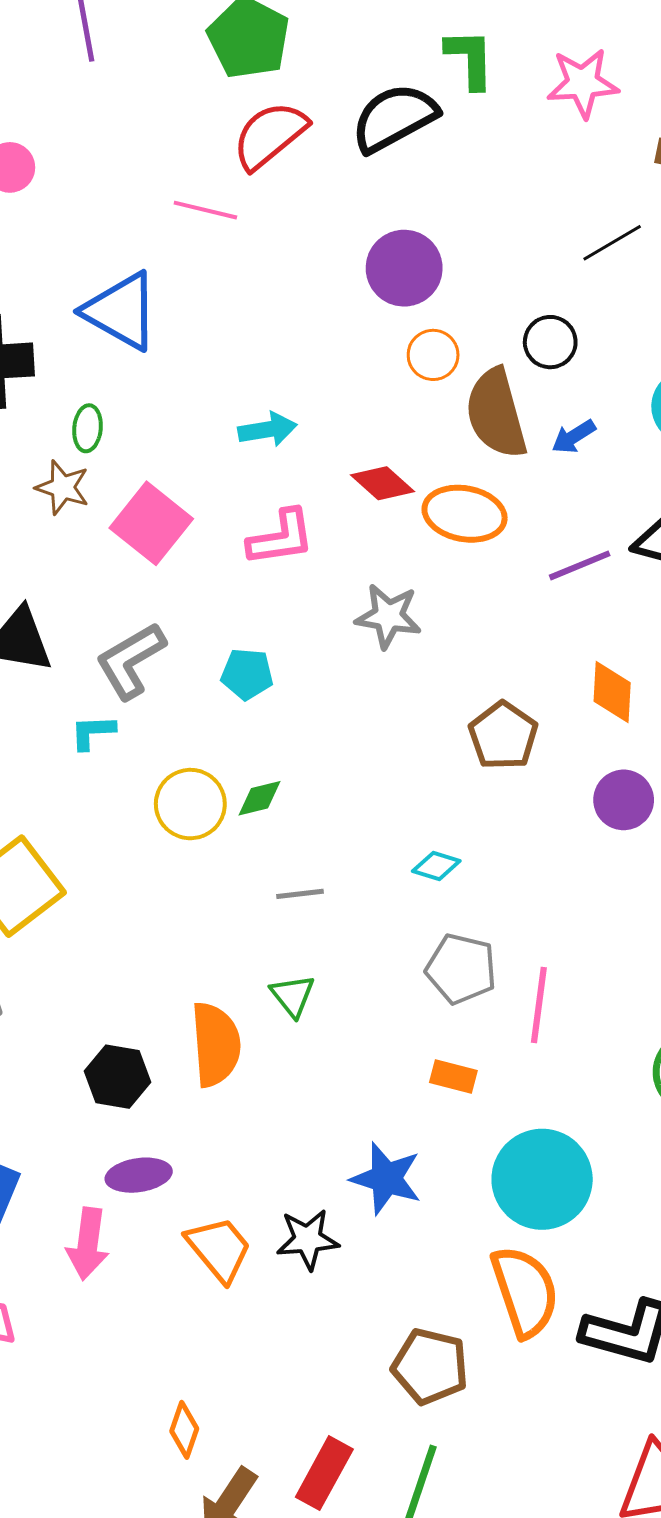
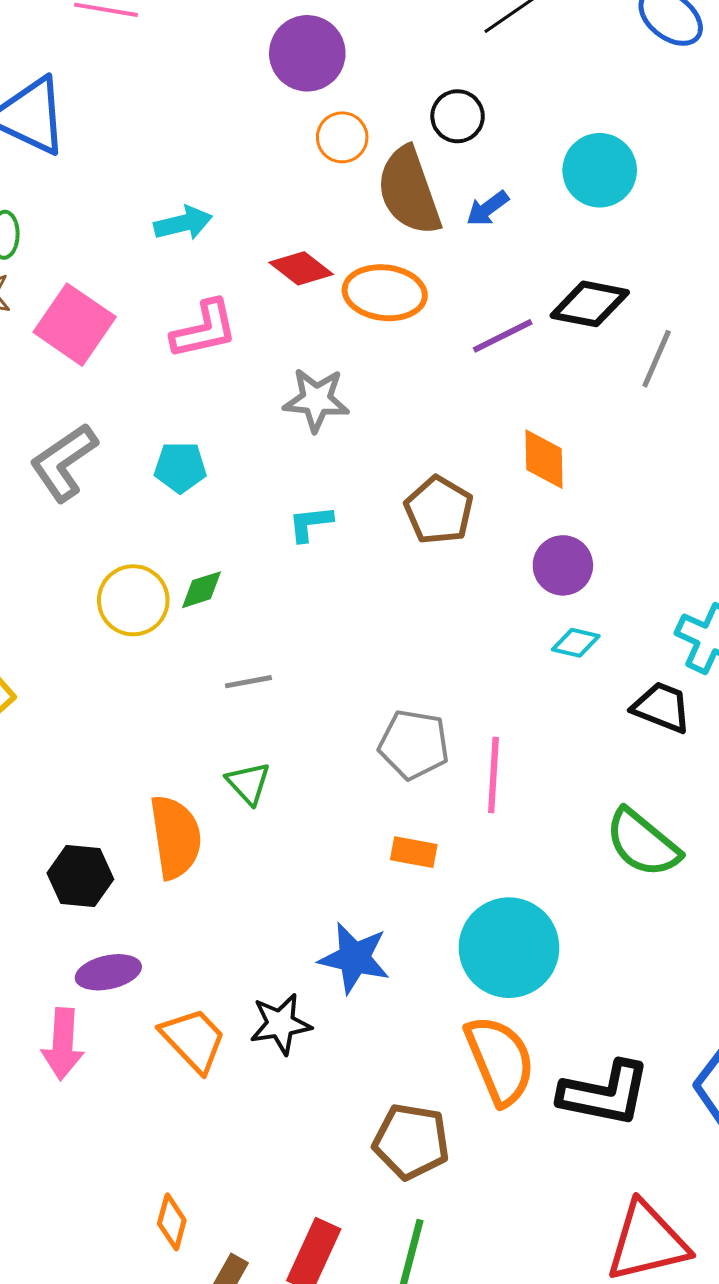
cyan L-shape: (93, 732) -> (310, 523), moved
cyan diamond: (436, 866) -> (576, 643), moved

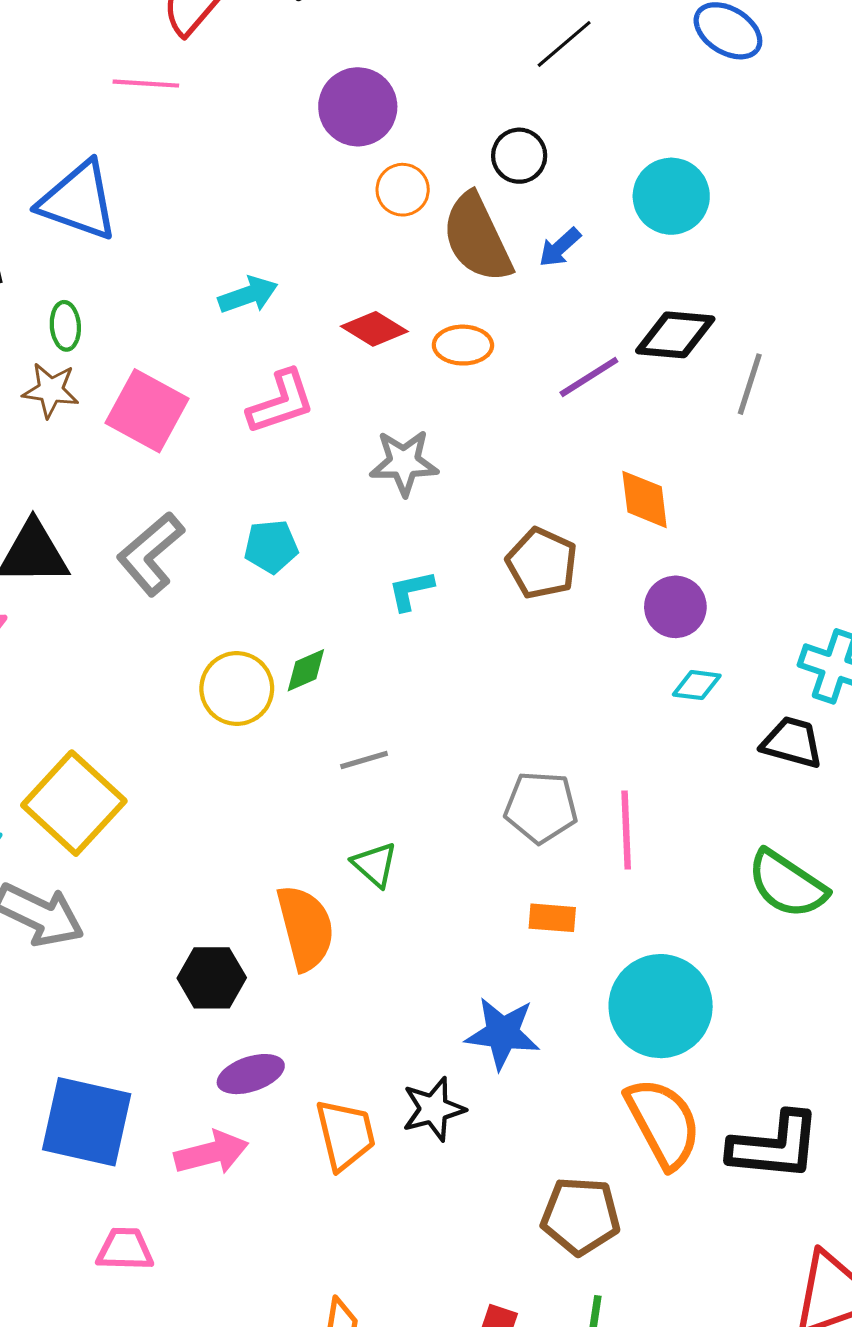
orange ellipse: (385, 293) -> (463, 345), size x0.7
orange trapezoid: (193, 1040) -> (345, 1135), turned 36
pink arrow: (63, 1044) -> (211, 1153), turned -102

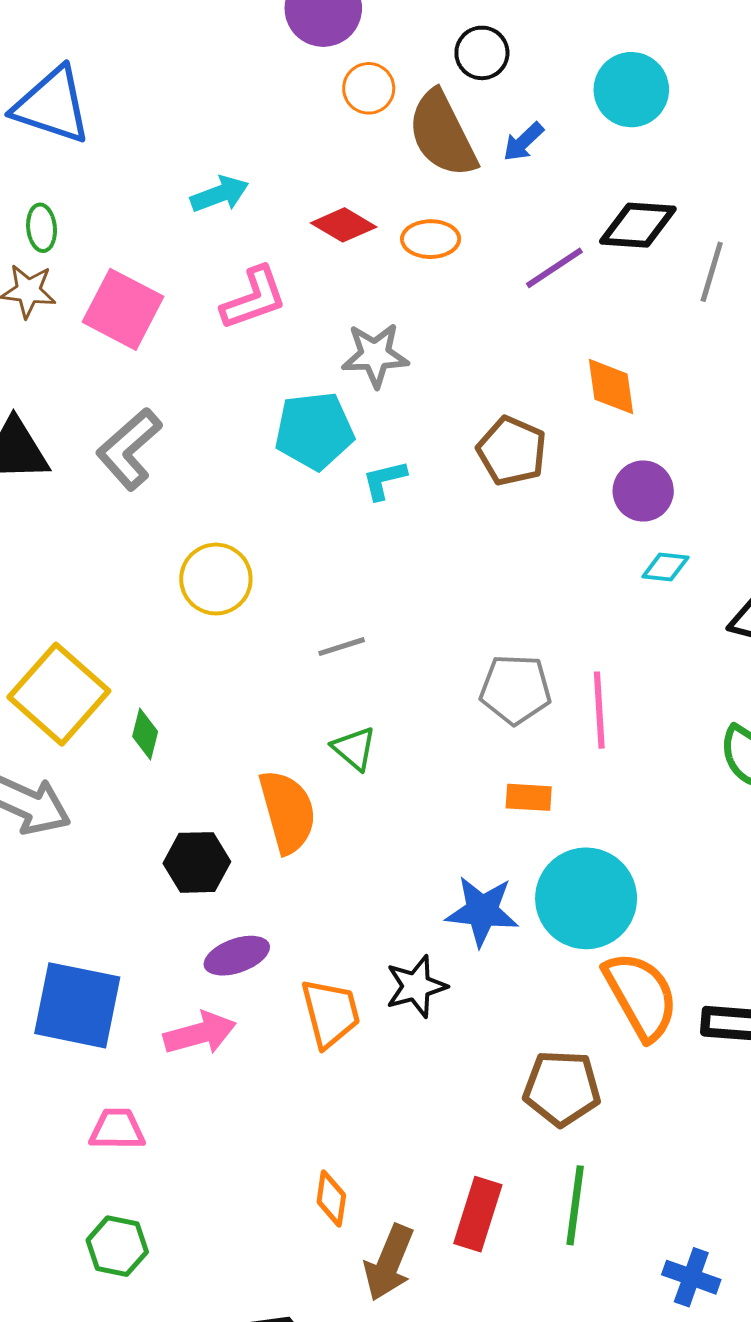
cyan pentagon: (271, 547) -> (314, 431), moved, size x1.5
green diamond: (306, 670) -> (145, 734), moved, turned -51
cyan circle: (661, 1006) -> (586, 898), moved

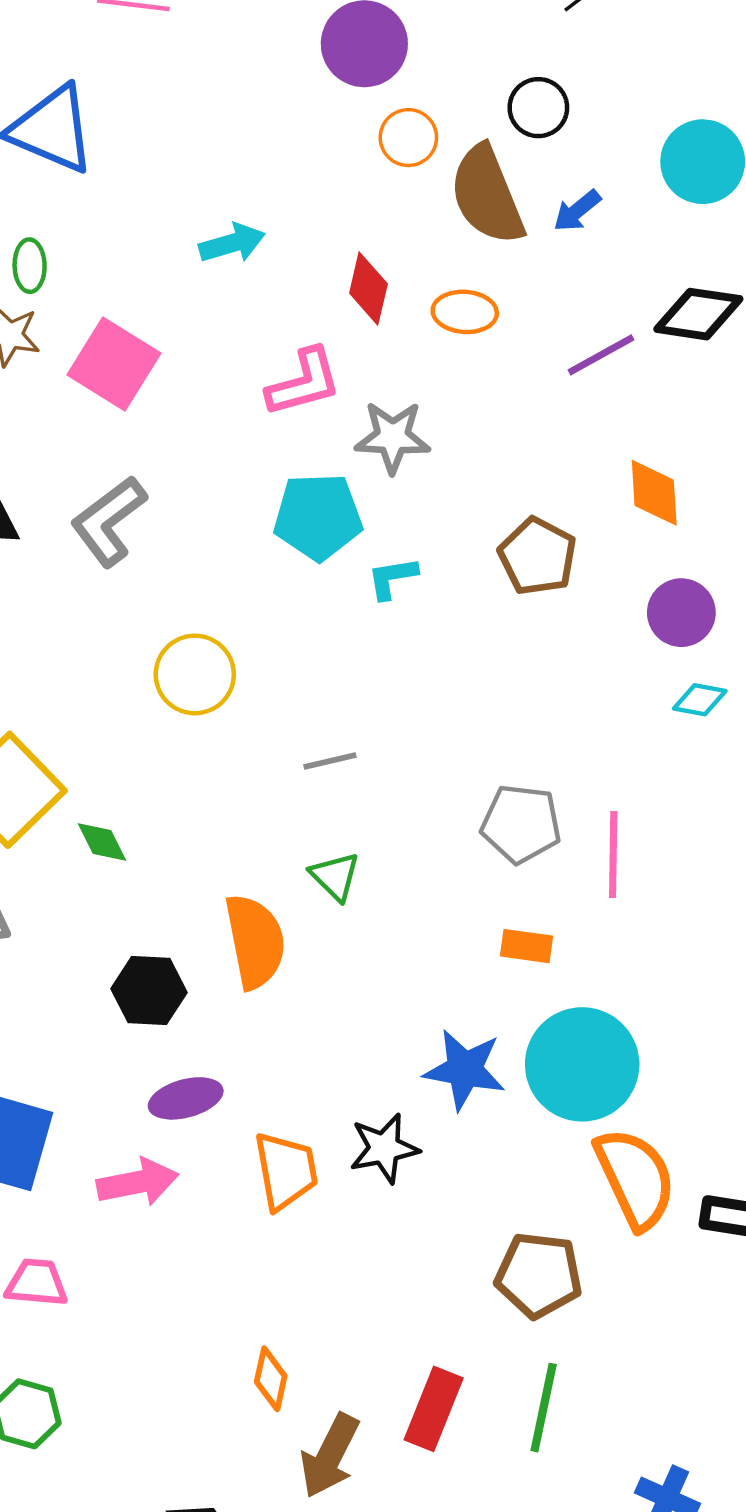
red diamond: (344, 225) -> (368, 288), turned 68
pink L-shape: (254, 298) -> (304, 382), moved
green diamond: (145, 734) -> (102, 842), turned -45

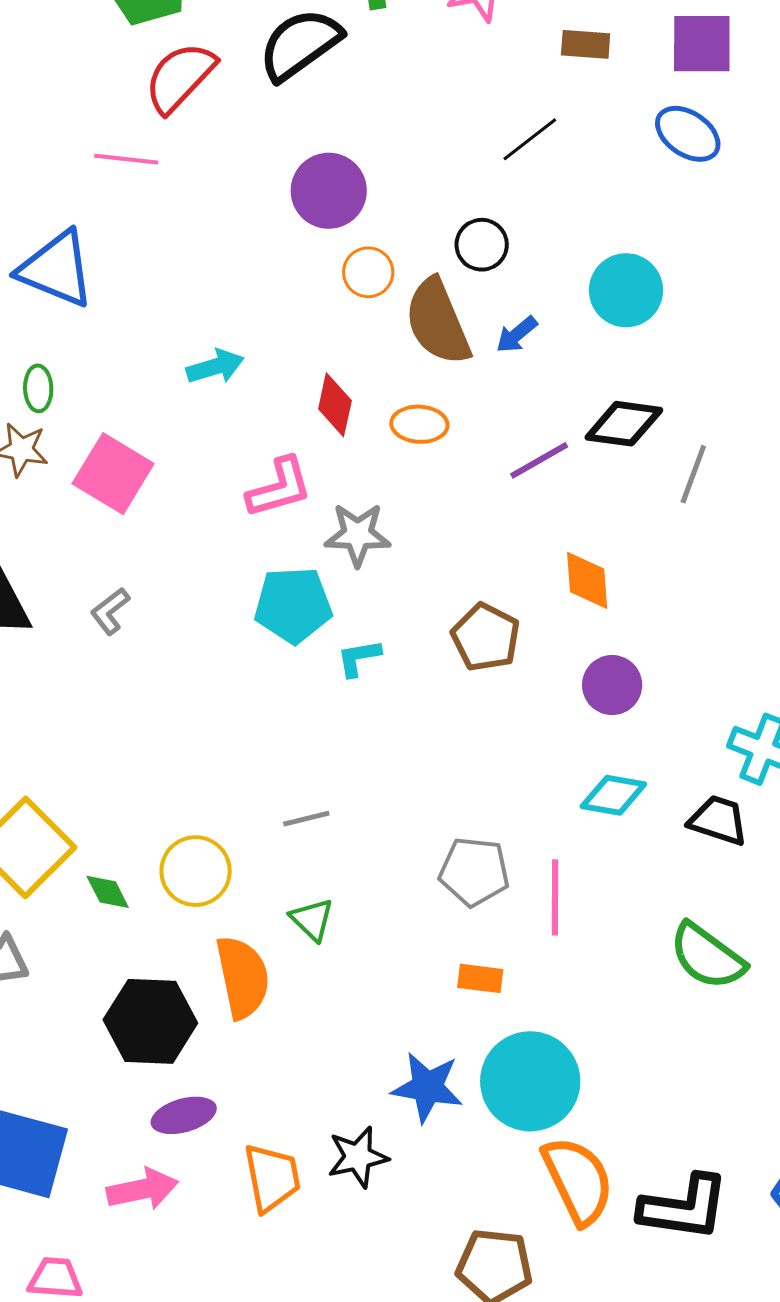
gray L-shape: (109, 521) -> (110, 611), size x0.6
yellow circle: (195, 674) -> (196, 871), moved
cyan diamond: (700, 700) -> (613, 795), moved, size x1.4
black hexagon: (149, 991) -> (150, 1021), size x1.4

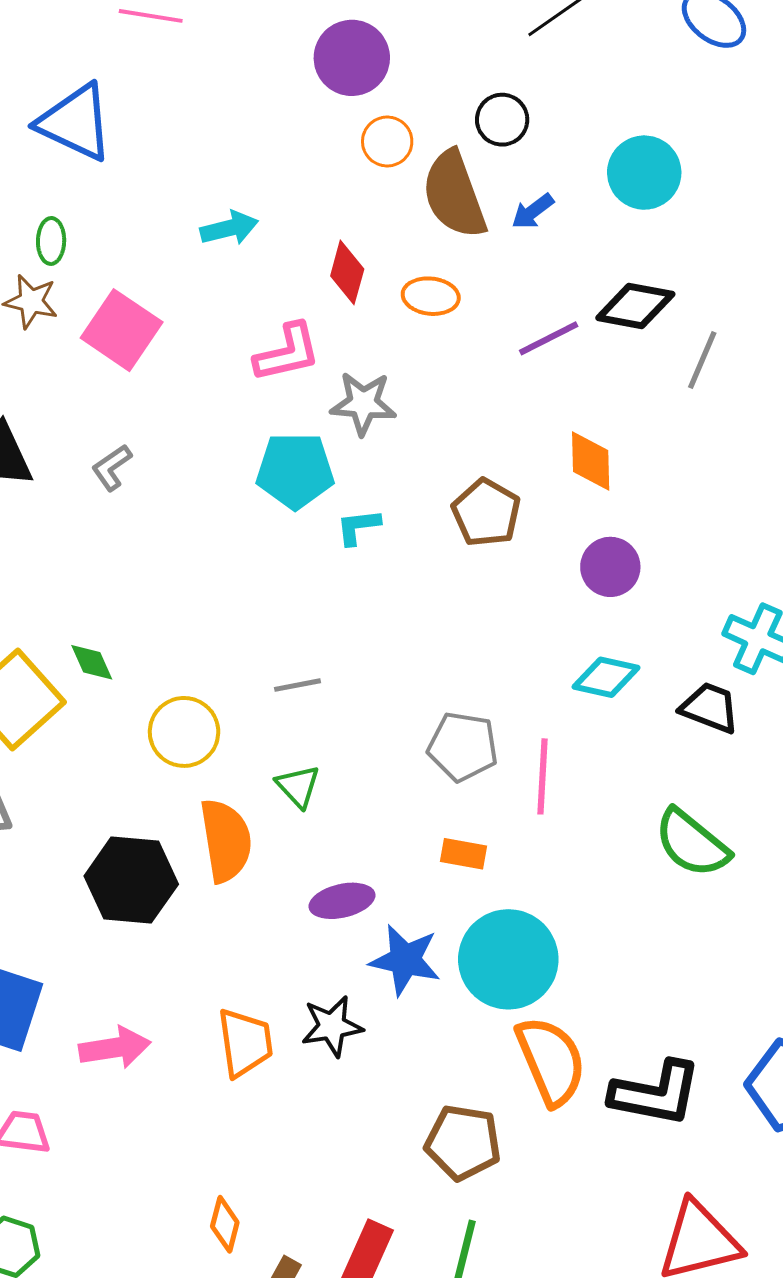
green diamond: (108, 892) -> (92, 662), moved
purple ellipse: (184, 1115) -> (342, 901), moved

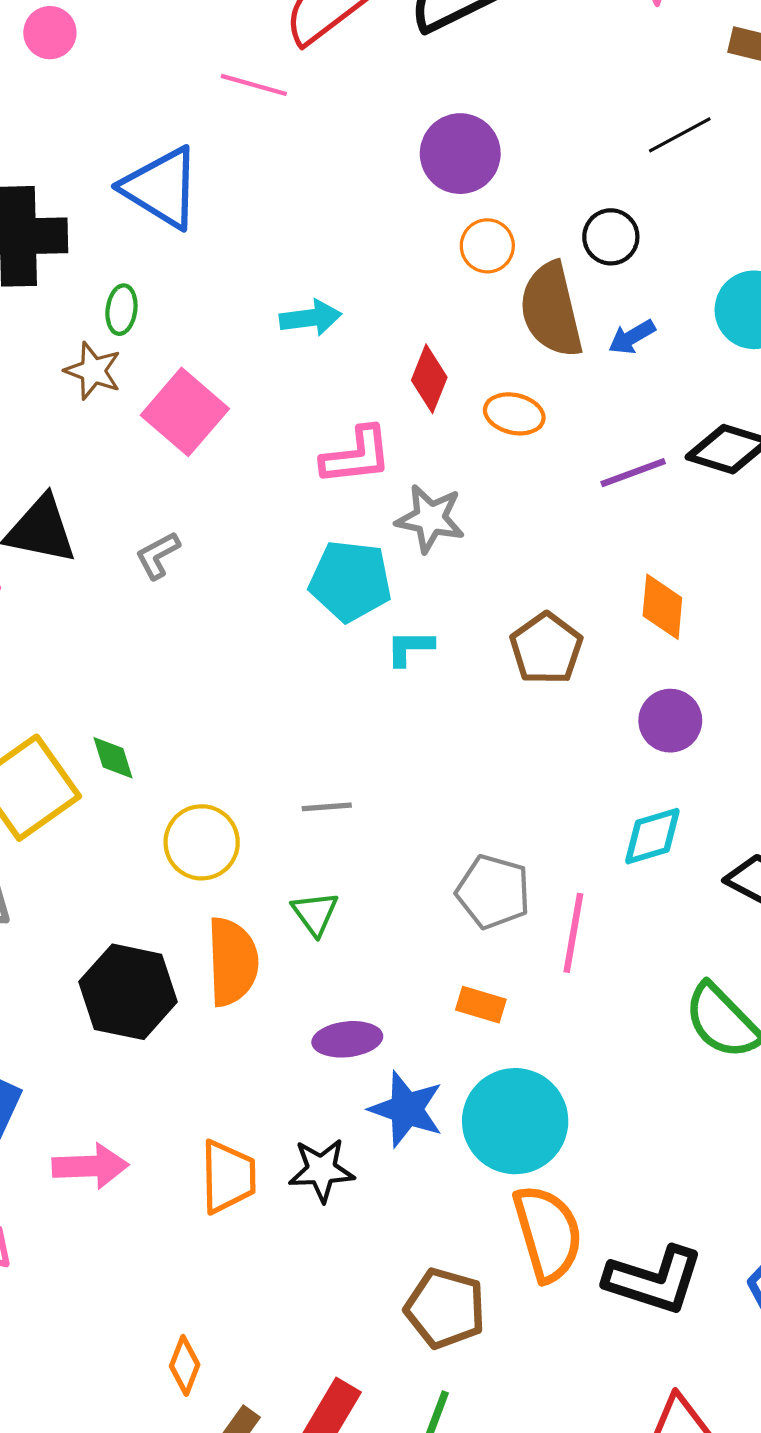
cyan diamond: (606, 677) -> (652, 836), turned -36

